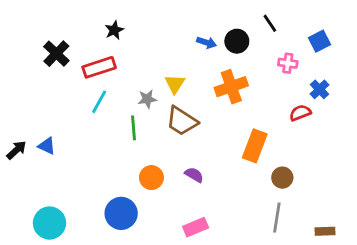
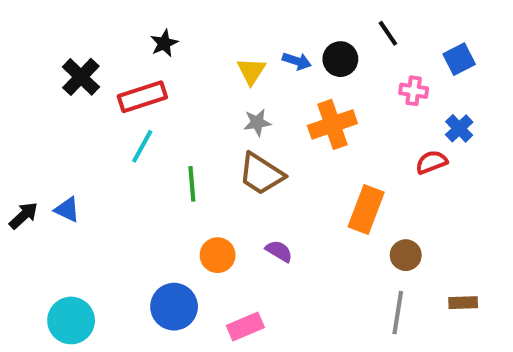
yellow triangle: (175, 84) -> (251, 71), moved
gray star: (147, 99) -> (257, 122), moved
pink rectangle: (196, 227) -> (245, 326), moved
brown rectangle: (325, 231) -> (463, 303), moved

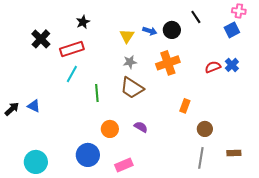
pink cross: (414, 91) -> (239, 11), moved
red semicircle: (431, 162) -> (213, 67), moved
orange rectangle: (366, 210) -> (185, 106), size x0.6

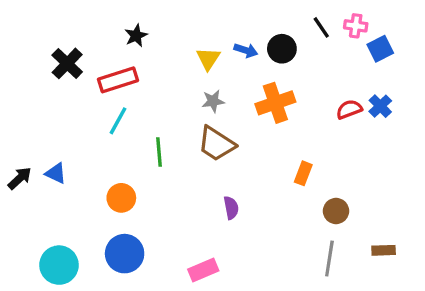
pink cross: (239, 11) -> (356, 26), moved
purple semicircle: (141, 127) -> (231, 208), turned 48
orange circle: (110, 129) -> (121, 198), moved
blue circle: (88, 155) -> (125, 254), moved

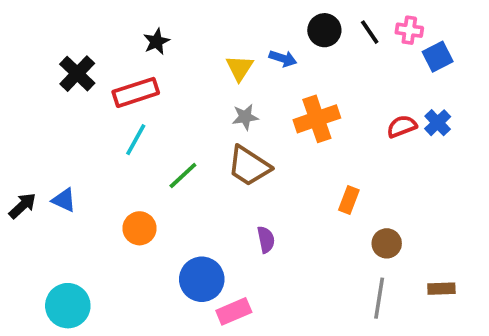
black circle: (282, 49) -> (324, 30), moved
green line: (159, 152) -> (183, 175), turned 52
blue circle: (125, 254) -> (202, 279), moved

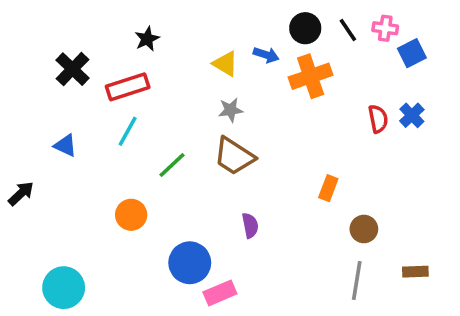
yellow triangle: (239, 68) -> (225, 64), turned -32
orange cross: (317, 119) -> (311, 76), moved
red semicircle: (402, 126) -> (378, 119), turned 100
blue triangle: (64, 200) -> (65, 145), moved

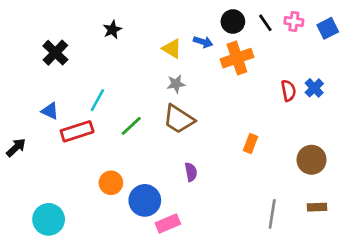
blue square: (412, 53) -> (328, 28), moved
red rectangle: (128, 87) -> (77, 131), moved
orange circle: (131, 215) -> (111, 183), moved
brown circle: (364, 229) -> (312, 160), moved, size x1.4

